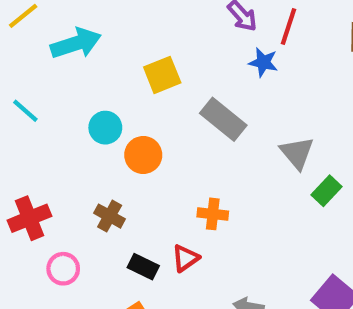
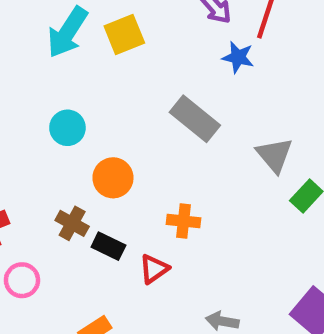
cyan arrow: (76, 43) -> (67, 32), moved, turned 141
yellow square: (162, 75) -> (124, 35), moved
orange circle: (143, 155) -> (113, 178), moved
black rectangle: (143, 267) -> (108, 246), moved

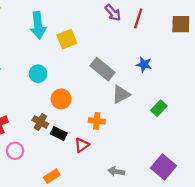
cyan arrow: (67, 32) -> (38, 25), turned -40
yellow square: (124, 35) -> (67, 39), moved
blue star: (238, 57) -> (144, 64), moved
gray triangle: (274, 155) -> (121, 94), moved, turned 42

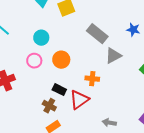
brown cross: (40, 122) -> (49, 106), moved
red triangle: (82, 145) -> (79, 100), size x1.5
pink circle: (15, 151) -> (34, 61), moved

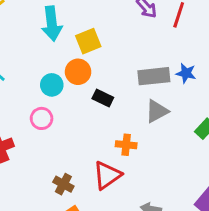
gray rectangle: (97, 34) -> (154, 76), moved, turned -45
orange circle: (61, 60) -> (78, 72), moved
black rectangle: (59, 90) -> (103, 98), moved

